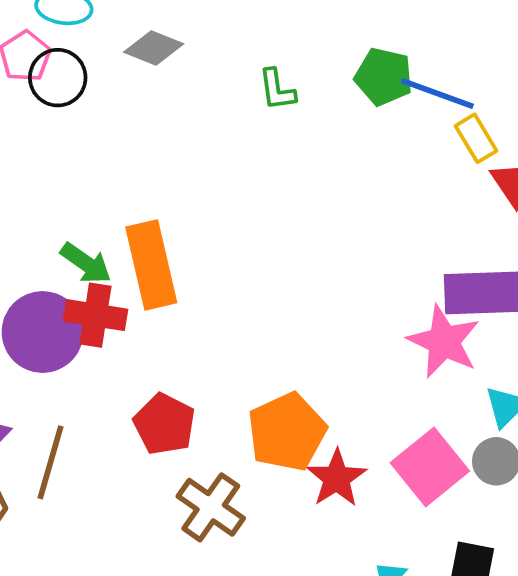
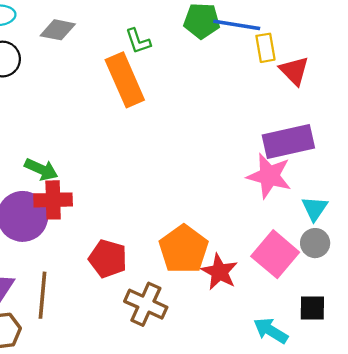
yellow rectangle: (476, 138) -> (265, 48), turned 32
orange rectangle: (151, 265) -> (125, 80), moved

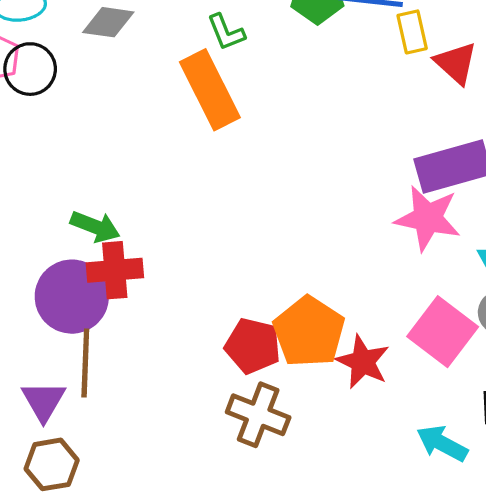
red pentagon: (108, 259) -> (253, 346), moved
brown line: (43, 295) -> (85, 363), moved

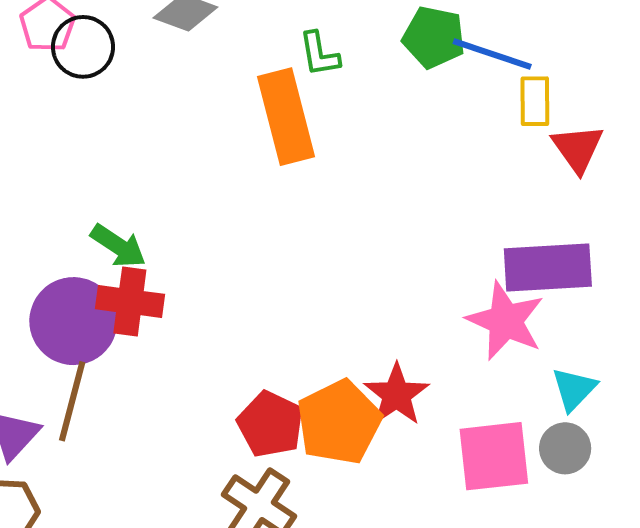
pink square: (443, 332) -> (494, 456), turned 34
red star: (363, 362) -> (396, 395), moved

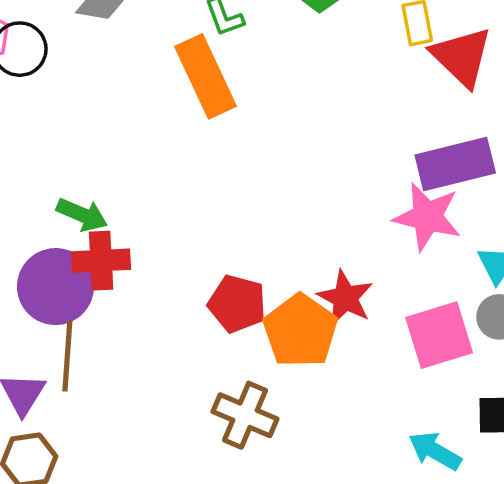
red triangle: (578, 148) -> (462, 57), size x1.4
red pentagon: (270, 424) -> (237, 304), moved

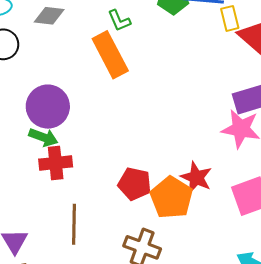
purple circle: (56, 287) -> (48, 107), moved
brown line: (67, 356) -> (74, 224), moved

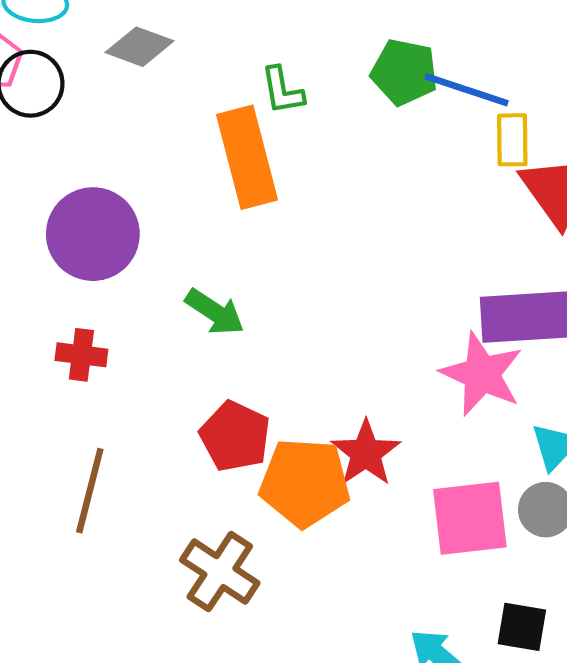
green arrow: (43, 137) -> (215, 312), moved
red cross: (56, 163) -> (81, 355), size x0.7
orange pentagon: (171, 198) -> (305, 483), turned 30

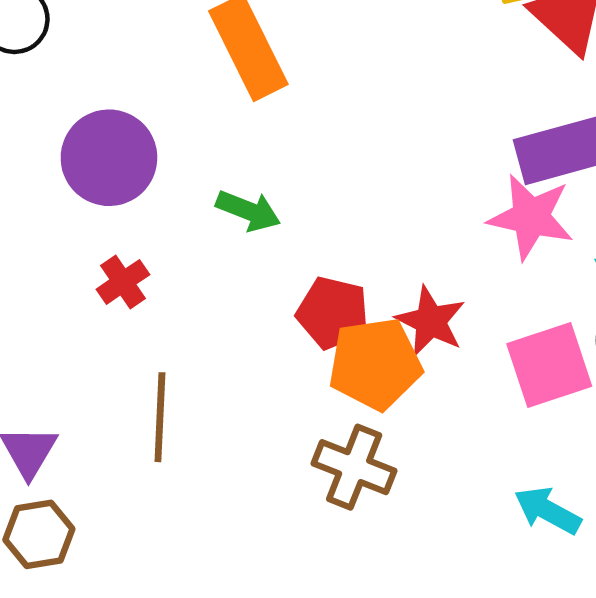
red cross: (81, 355) -> (123, 282), turned -30
red pentagon: (235, 436) -> (333, 313), moved
brown cross: (220, 572) -> (354, 467), moved

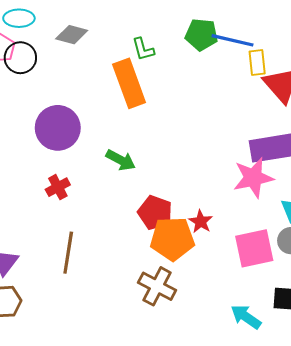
pink star: (531, 217) -> (253, 178), turned -30
red star: (431, 321) -> (201, 222), size x0.7

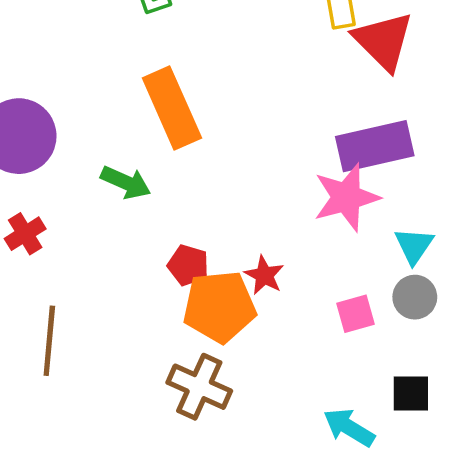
orange rectangle: (129, 83) -> (172, 108), moved
red pentagon: (155, 213) -> (188, 265), size x0.7
pink square: (254, 248) -> (355, 314), size x0.6

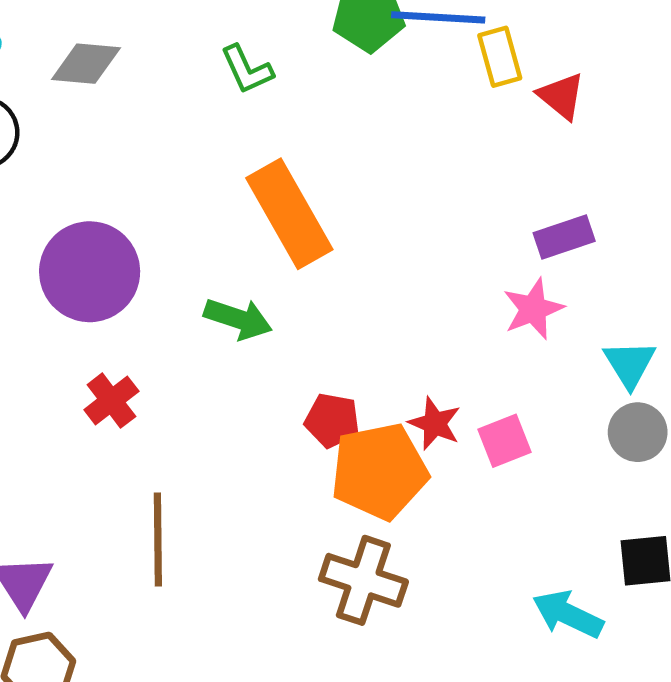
red triangle: (383, 41) -> (561, 96), size x0.6
purple rectangle: (375, 146) -> (564, 237), size x0.6
pink star: (346, 197) -> (533, 309), size x0.7
pink square: (355, 314) -> (505, 441), moved

